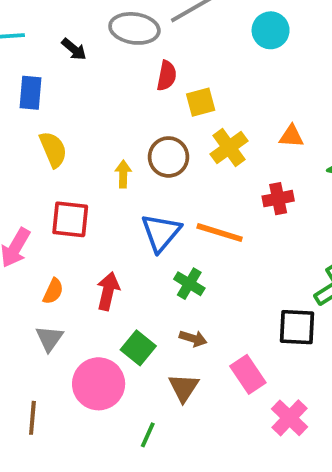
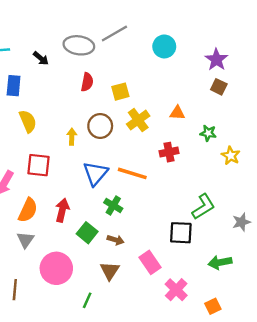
red semicircle: (167, 76) -> (87, 82), moved
orange semicircle: (53, 291) -> (28, 210), size x1.5
green square: (138, 348) -> (87, 233), moved

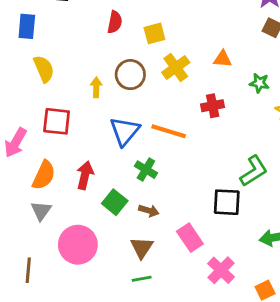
green line: (87, 300) -> (142, 279), moved, turned 56

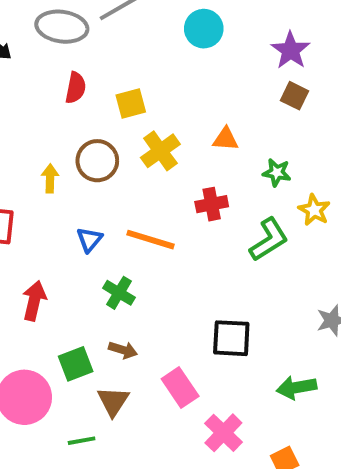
blue triangle: (125, 131) -> (89, 240), size x0.6
green L-shape: (254, 171) -> (269, 240), moved
green square: (115, 202) -> (76, 364), moved, turned 30
green line: (142, 279) -> (82, 441), moved

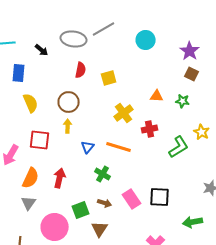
yellow cross: (160, 151) -> (124, 113), moved
brown circle: (97, 161) -> (69, 102), moved
green star: (277, 173) -> (183, 101), moved
yellow arrow: (50, 178) -> (68, 126), moved
pink rectangle: (180, 387) -> (132, 199), moved

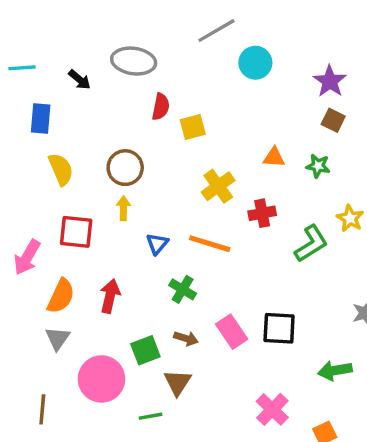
gray line: (104, 29) -> (216, 31), moved
red semicircle: (81, 70) -> (161, 107), moved

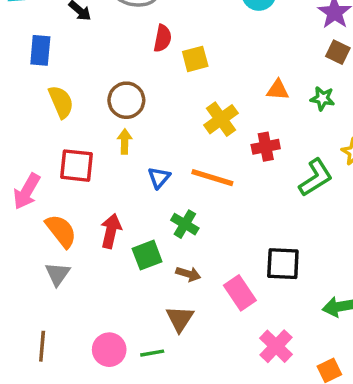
orange semicircle: (61, 296) -> (61, 231), turned -63
pink rectangle: (232, 332) -> (240, 293), moved
green square: (145, 350) -> (147, 255), moved
pink circle: (101, 379) -> (109, 350), moved, size x0.7

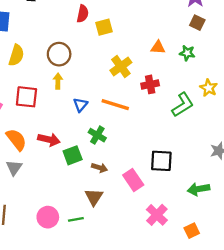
yellow semicircle: (61, 102) -> (16, 55), turned 40
red arrow: (111, 231) -> (49, 140), turned 90

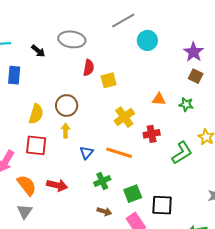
yellow semicircle: (16, 55) -> (36, 114), moved
green cross: (97, 135) -> (102, 181), turned 35
green square: (73, 155) -> (133, 194), moved

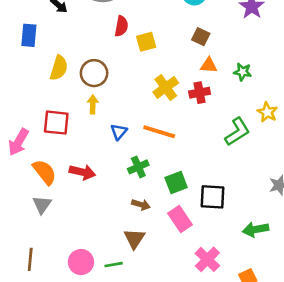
brown square: (196, 76) -> (201, 37), moved
yellow semicircle: (36, 114) -> (59, 68), moved
red cross: (152, 134) -> (200, 93), moved

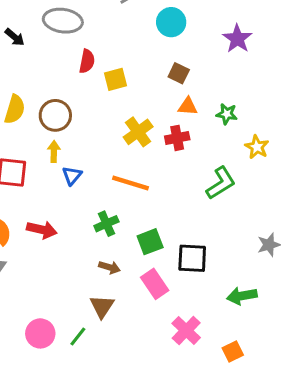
yellow star: (267, 112) -> (257, 147), moved
blue triangle: (119, 132) -> (72, 176), moved
green line: (114, 265) -> (78, 336), turned -42

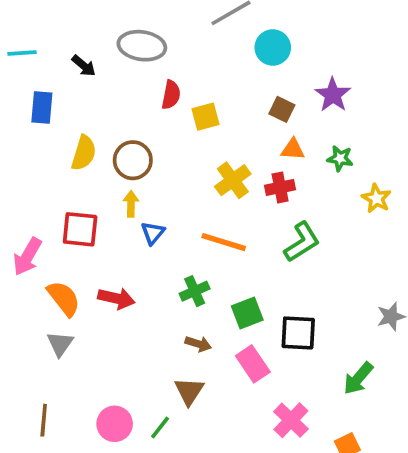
purple star: (237, 39) -> (333, 95), moved
green L-shape: (221, 183) -> (302, 242), moved
green arrow: (242, 296) -> (358, 378), turned -40

